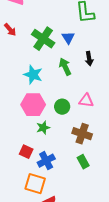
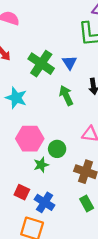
cyan star: (33, 75) -> (16, 98), moved
green circle: (62, 107) -> (57, 149), moved
blue cross: (46, 161) -> (45, 202), turned -30

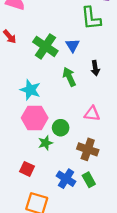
cyan star: (16, 98) -> (30, 90), moved
blue cross: (45, 202) -> (66, 179), moved

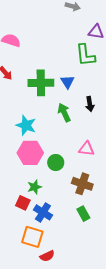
green cross: (45, 46) -> (41, 83), turned -35
green star: (45, 143) -> (34, 187), moved
blue cross: (66, 179) -> (43, 212), moved

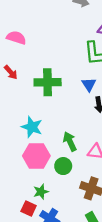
blue triangle: (67, 82) -> (89, 85), moved
green arrow: (64, 113) -> (70, 141), moved

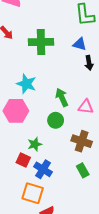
blue triangle: (89, 85) -> (80, 44), turned -40
pink hexagon: (36, 156) -> (16, 111), moved

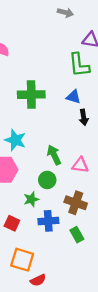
green star: (35, 144) -> (31, 199), moved
blue cross: (43, 169) -> (48, 221), moved, turned -36

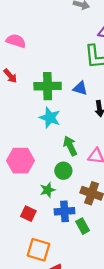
blue triangle: (73, 97) -> (80, 88), moved
cyan star: (15, 140) -> (50, 118), moved
green rectangle: (77, 235) -> (83, 226), moved

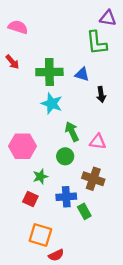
green star: (48, 190) -> (40, 177), moved

